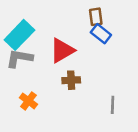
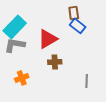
orange cross: (28, 101) -> (22, 78), turned 32

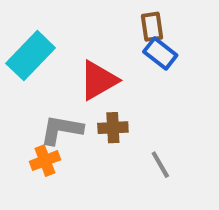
gray L-shape: (15, 45) -> (61, 130), moved
gray line: (87, 81) -> (160, 165), moved, turned -32

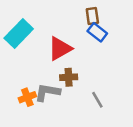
gray L-shape: (61, 130) -> (47, 92), moved

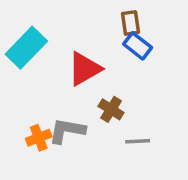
brown cross: (69, 77) -> (111, 109), moved, turned 35
gray line: (97, 100) -> (138, 141), turned -63

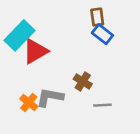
red triangle: (85, 69) -> (35, 51), moved
orange cross: (39, 138) -> (29, 102), turned -30

